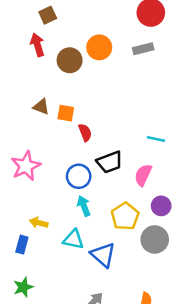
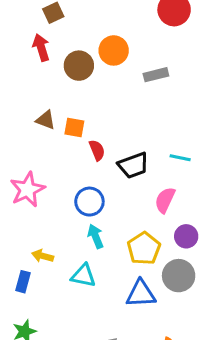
gray rectangle: (143, 49) -> (156, 75), moved
black trapezoid: (110, 162) -> (133, 165), moved
blue triangle: (103, 255) -> (141, 294), moved, turned -44

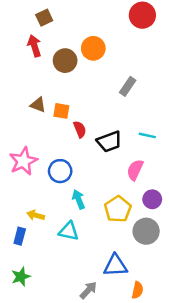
gray rectangle: (156, 75) -> (128, 86), moved, turned -42
blue circle: (89, 202) -> (60, 171), moved
blue triangle: (141, 294) -> (115, 266), moved

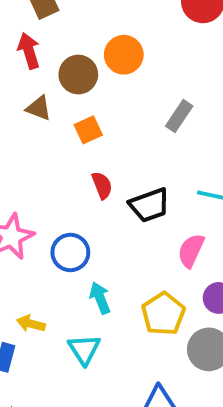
brown triangle: (38, 105) -> (39, 108), moved
orange square: (61, 111) -> (88, 130), moved, turned -35
cyan triangle: (69, 231) -> (84, 349), turned 45

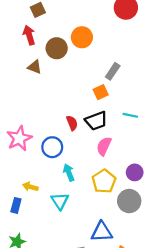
orange square: (88, 130) -> (101, 92), moved
red semicircle: (102, 185) -> (72, 123), moved
pink semicircle: (191, 251) -> (104, 146), moved

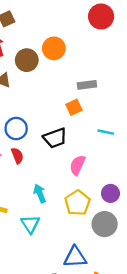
gray rectangle: (113, 71) -> (87, 85), turned 49
black trapezoid: (96, 121) -> (55, 138), moved
red semicircle: (72, 123) -> (17, 156), moved
blue circle: (52, 147) -> (16, 129), moved

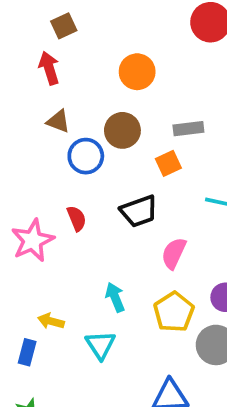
brown circle: (27, 60) -> (122, 130), moved
blue circle: (16, 129) -> (86, 156), moved
red semicircle: (17, 156) -> (77, 218), moved

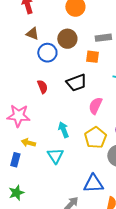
orange square: (168, 163) -> (92, 57), turned 32
pink star: (33, 240) -> (18, 116), moved, turned 30

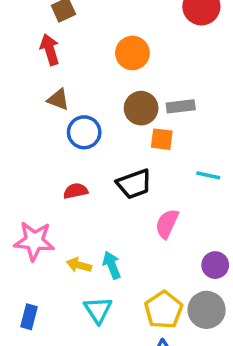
brown circle: (67, 39) -> (141, 108), moved
red semicircle: (42, 87) -> (76, 191), turned -80
yellow pentagon: (95, 138) -> (163, 310), moved
yellow arrow: (28, 143) -> (79, 265), moved

